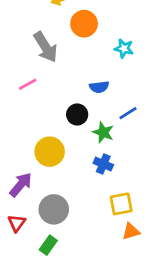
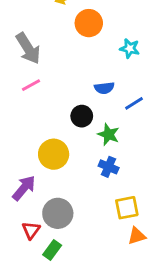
gray arrow: (46, 47) -> (28, 48), moved
blue line: (128, 113) -> (134, 103), moved
red triangle: (17, 223) -> (31, 230), moved

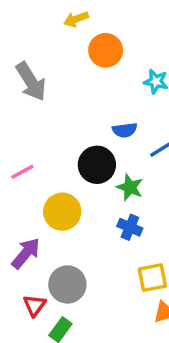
pink line: (31, 85) -> (22, 172), moved
black circle: (82, 116) -> (97, 165), size x1.4

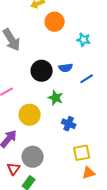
black circle: (97, 165) -> (42, 71), moved
green star: (130, 187) -> (56, 98), moved

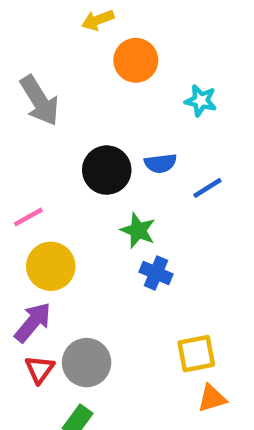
yellow circle: (30, 115) -> (51, 266), moved
blue cross: (69, 124) -> (156, 273), moved
red triangle: (14, 169) -> (40, 369), moved

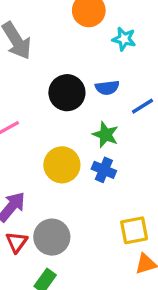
cyan star: (201, 101) -> (124, 39), moved
green star: (138, 230) -> (106, 135), moved
yellow circle: (51, 266) -> (62, 165), moved

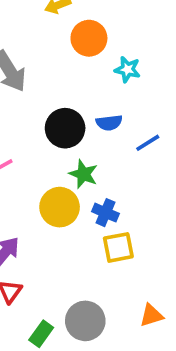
green star: (106, 135) -> (83, 174), moved
yellow square: (134, 230) -> (118, 247), moved
gray circle: (52, 237) -> (85, 321), moved

